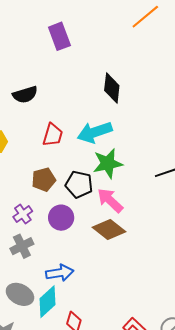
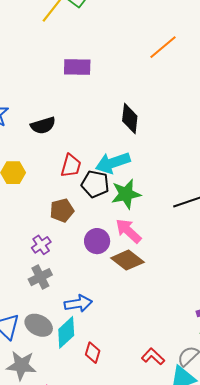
purple rectangle: (59, 36) -> (77, 67), turned -68
black pentagon: (79, 184) -> (95, 184), moved
purple circle: (61, 218) -> (97, 241), moved

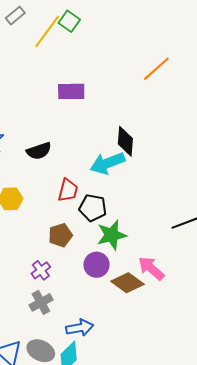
cyan arrow: (113, 163) -> (107, 163), moved
green star: (126, 194) -> (112, 235), moved
pink arrow: (128, 231) -> (151, 268), moved

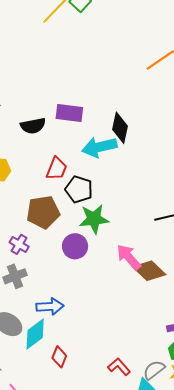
purple rectangle: (71, 91) -> (69, 113), moved
brown pentagon: (60, 235) -> (43, 212), size x1.4
purple cross: (41, 270) -> (19, 244), turned -30
brown diamond: (127, 283) -> (149, 271), moved

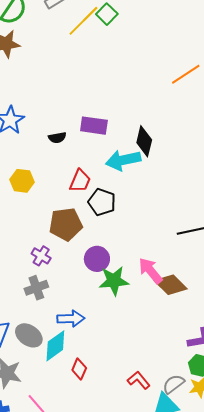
black semicircle: (33, 126) -> (57, 138), size x0.7
green star: (94, 219) -> (114, 281), moved

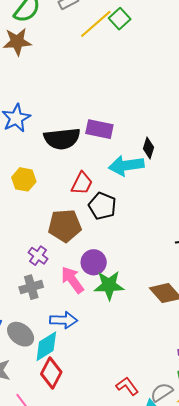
black semicircle: (57, 138) -> (62, 139), size x2.0
black diamond: (144, 141) -> (149, 148), size x0.7
pink arrow: (150, 271) -> (72, 280), moved
red diamond: (79, 369) -> (51, 373), moved, size x1.4

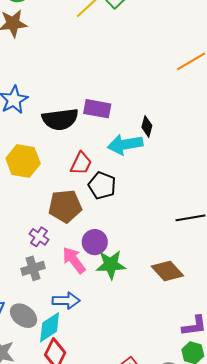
yellow hexagon: (24, 179) -> (23, 161), size x1.4

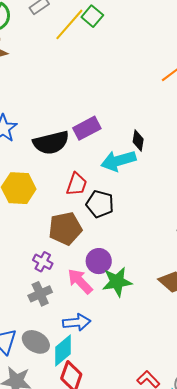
purple rectangle: (97, 109) -> (87, 128), turned -32

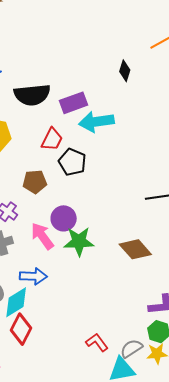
purple rectangle: (87, 128) -> (73, 103), moved
black diamond: (138, 140) -> (125, 71), moved
brown pentagon: (65, 228) -> (35, 182), size x0.7

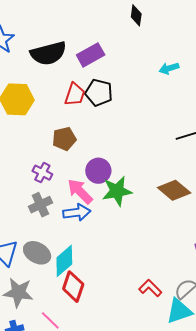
cyan arrow: (96, 122) -> (169, 68), moved, size x0.6
black pentagon: (72, 162) -> (99, 93), moved
blue arrow: (33, 276) -> (77, 212), moved

